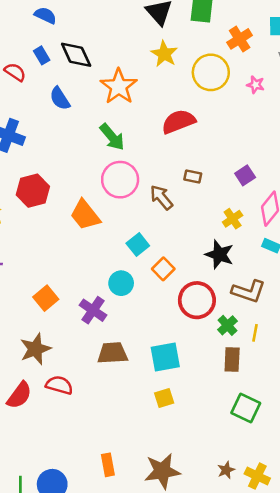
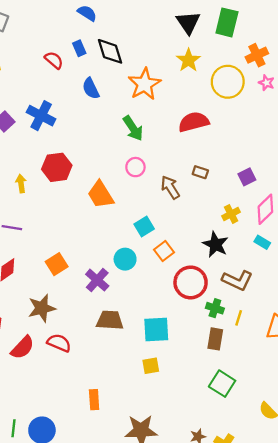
pink star: (255, 85) -> (266, 83), moved
pink circle: (120, 180) -> (135, 167), size x0.6
green cross: (227, 325) -> (215, 308), turned -36
orange rectangle: (108, 465) -> (94, 400), moved

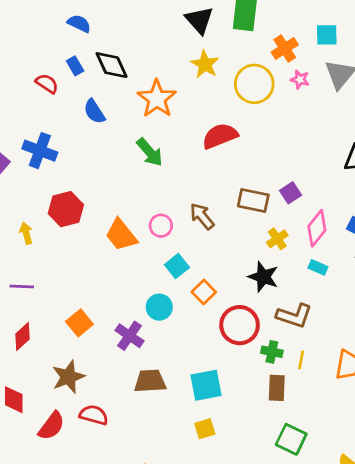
pink circle: (135, 167) -> (161, 226), moved
brown rectangle: (200, 172) -> (253, 200), moved, size x1.6

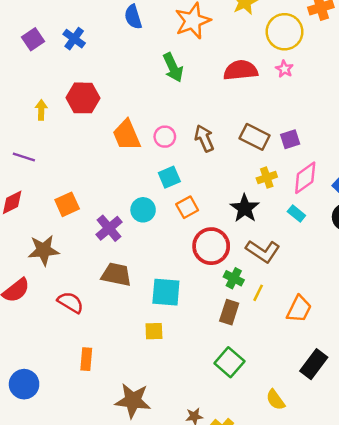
pink star: (300, 79) -> (284, 69), moved
blue cross: (40, 151) -> (74, 39), size x0.7
red semicircle: (94, 415) -> (70, 302), moved

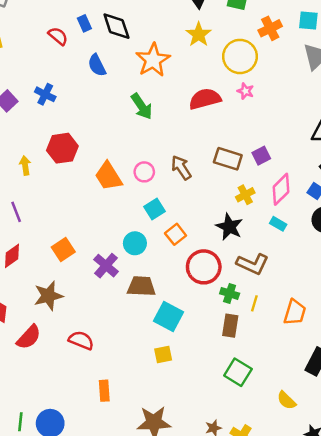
purple line: (24, 157) -> (16, 212), turned 60
brown trapezoid: (116, 274) -> (141, 286), moved
cyan square: (166, 292) -> (168, 316), turned 32

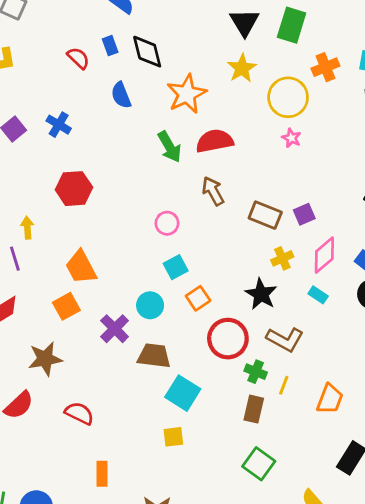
red semicircle: (205, 99) -> (215, 141), moved
yellow arrow: (25, 165) -> (27, 228), moved
brown arrow: (181, 168) -> (213, 191), moved
orange trapezoid: (108, 176) -> (81, 267), moved

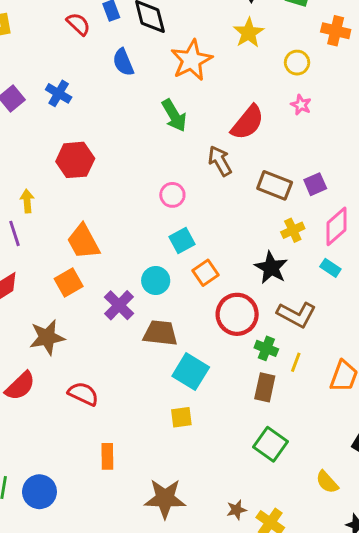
orange cross: (325, 67) -> (336, 31), turned 36
yellow circle: (288, 97) -> (297, 63), size x0.6
red semicircle: (215, 141) -> (248, 122), moved, turned 141

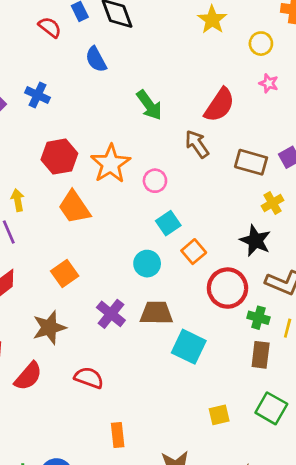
orange star: (191, 60) -> (111, 164), moved
orange trapezoid: (83, 242) -> (74, 207), moved
purple cross: (119, 305) -> (111, 314), moved
yellow square: (181, 417) -> (219, 415), moved

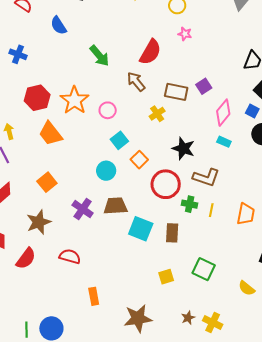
yellow cross: (273, 203) -> (157, 114), moved
brown rectangle: (261, 355) -> (172, 233), moved

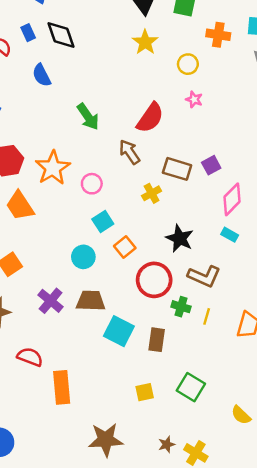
orange rectangle: (94, 296) -> (62, 387), moved, size x1.5

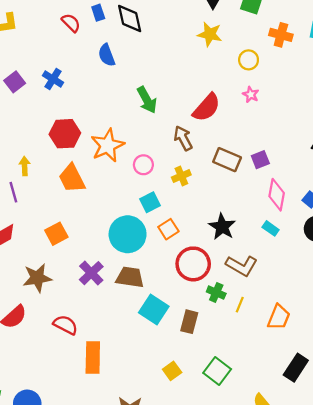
yellow star: (145, 42) -> (210, 34), turned -30
yellow cross: (152, 193) -> (181, 176), moved
pink diamond: (232, 199) -> (277, 195), turned -40
cyan circle: (83, 257) -> (128, 234), size x1.6
yellow square: (145, 392) -> (172, 371), turned -30

